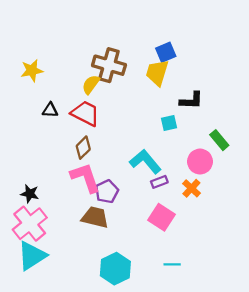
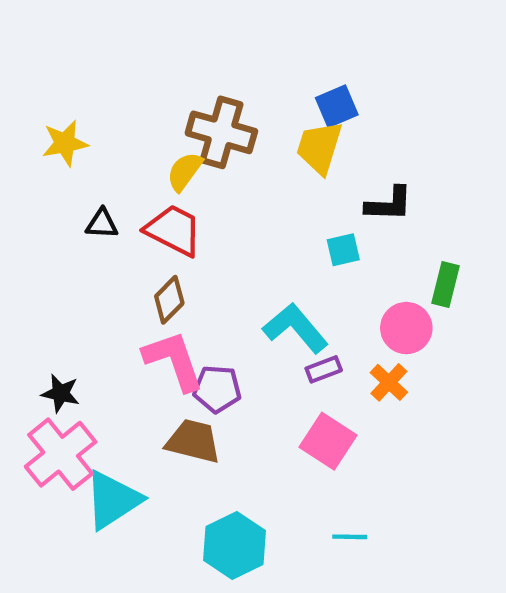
green rectangle: (219, 140) -> (445, 285), turned 54
purple pentagon: (107, 192) -> (217, 389), turned 30
cyan triangle: (32, 256) -> (113, 500), moved

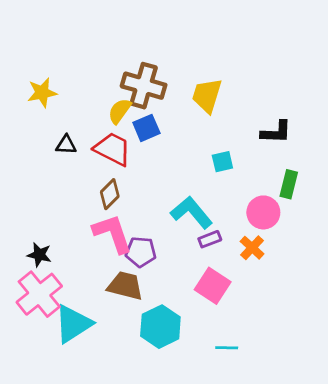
blue square: (337, 106) -> (146, 128), moved
black L-shape: (389, 204) -> (276, 132), moved
cyan hexagon: (235, 545) -> (160, 327), moved

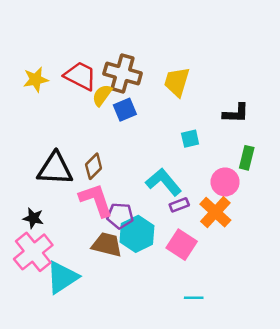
black triangle: (66, 145) -> (55, 169), moved, size x2.0
red trapezoid: (113, 149) -> (80, 76), moved
orange cross: (252, 248) -> (215, 212), size x1.5
cyan hexagon: (160, 327) -> (137, 234), moved

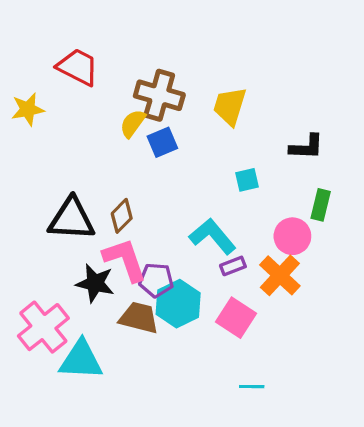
red trapezoid: (80, 76) -> (78, 67), moved
yellow star: (36, 79) -> (28, 109), moved
black star: (33, 218) -> (95, 283), moved, size x1.4
cyan triangle: (62, 277) -> (81, 360), turned 36

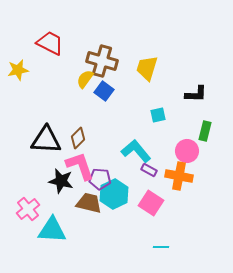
blue square: (162, 142) -> (104, 91), turned -30
purple rectangle: (233, 266) -> (149, 170), turned 49
orange cross: (280, 275) -> (179, 176), turned -32
pink cross: (43, 327) -> (28, 209), size x0.7

